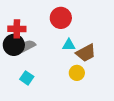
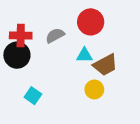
red circle: (61, 18) -> (91, 22), moved
gray semicircle: (28, 46) -> (55, 35), moved

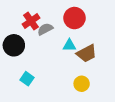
red cross: (21, 35) -> (31, 21), moved, turned -36
yellow circle: (94, 89) -> (82, 84), moved

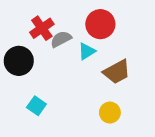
cyan triangle: (69, 45) -> (87, 51), moved, turned -32

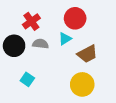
gray semicircle: (61, 39) -> (41, 44), moved, turned 35
yellow circle: (110, 113) -> (82, 84), size x1.5

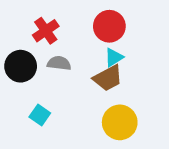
cyan triangle: (65, 39) -> (114, 57), moved
brown trapezoid: (87, 54) -> (108, 78), moved

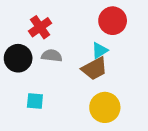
red circle: (109, 26) -> (113, 21), moved
cyan square: (40, 115) -> (35, 101), turned -30

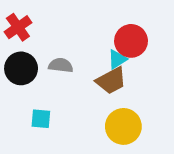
red circle: (113, 21) -> (131, 41), moved
red cross: (40, 27) -> (18, 27), moved

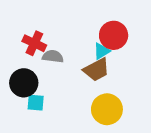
red cross: (18, 27) -> (34, 43), moved, turned -30
black circle: (21, 68) -> (24, 83), moved

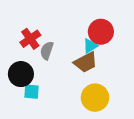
red cross: (34, 43) -> (30, 39), turned 30
gray semicircle: (53, 56) -> (47, 51), turned -78

